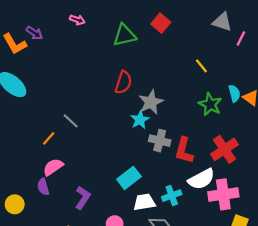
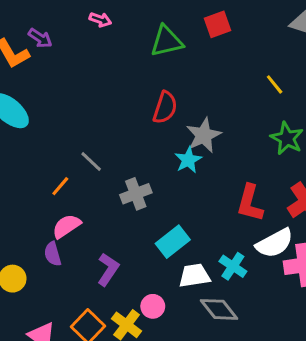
red square: (161, 23) -> (218, 24), turned 30
gray cross: (160, 141) -> (136, 194), moved, turned -35
cyan cross: (172, 196) -> (233, 266), turned -36

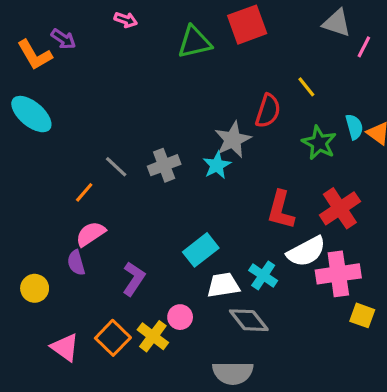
red square: (218, 24) -> (247, 25), size x1.4
red semicircle: (165, 108) -> (268, 111), moved
gray cross: (136, 194) -> (164, 165), moved

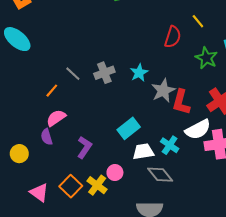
gray star: (233, 140) -> (163, 91), moved

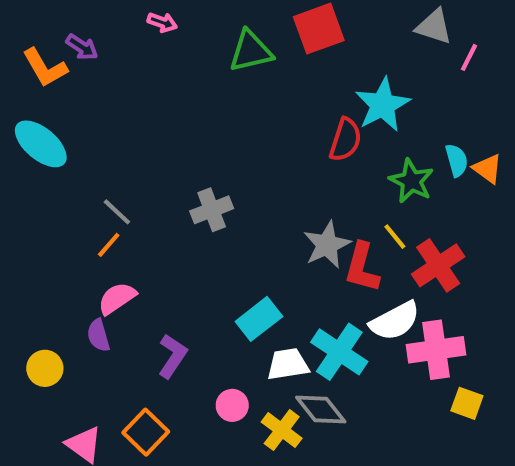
yellow line: (198, 21) -> (395, 237), moved
cyan star: (139, 73) -> (383, 105), moved, size x1.5
gray line: (73, 74) -> (117, 212), moved
cyan cross: (170, 145) -> (339, 352), size x1.5
yellow cross: (97, 185) -> (282, 430), moved

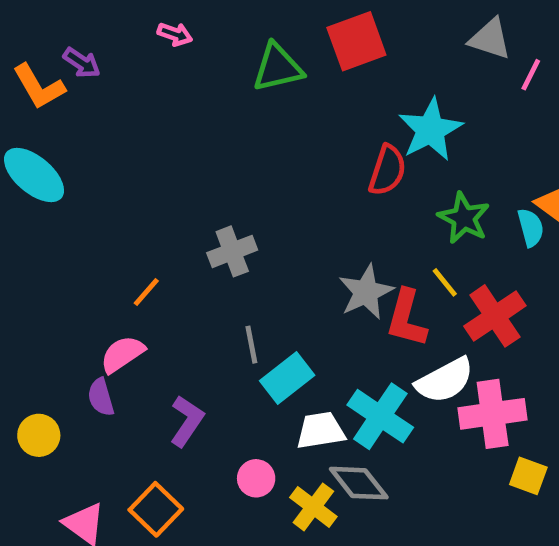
cyan semicircle: (457, 160) -> (531, 228), moved
gray line: (117, 212) -> (251, 345), moved, turned 36
orange line: (109, 245) -> (146, 292), moved

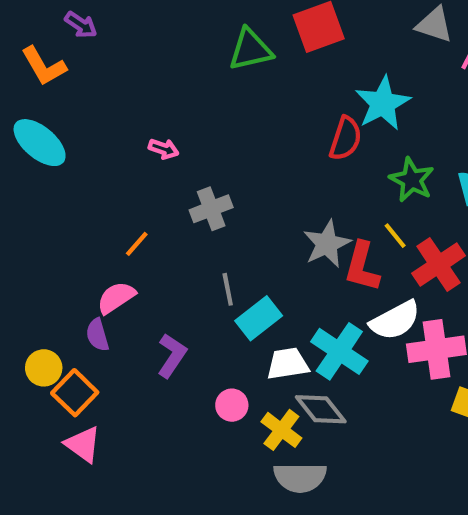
pink arrow: (175, 34) -> (164, 149), moved
purple arrow: (82, 63) -> (81, 25), moved
orange square: (156, 509) -> (75, 393), moved

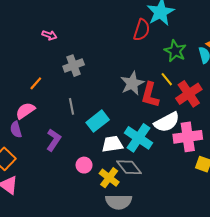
gray line: (228, 289) -> (71, 106), moved

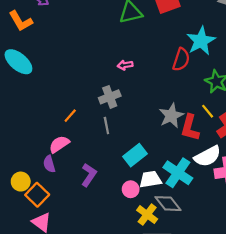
pink arrow: (49, 35) -> (125, 65), moved, turned 152
gray line: (71, 106) -> (106, 125), moved
pink circle: (84, 165) -> (131, 189), moved

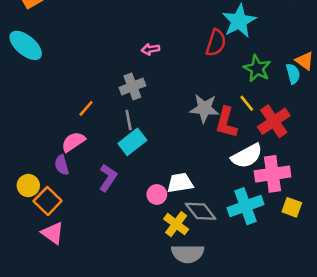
gray star: (171, 116) -> (204, 108), turned 30
cyan rectangle: (135, 155) -> (132, 142), moved
cyan cross: (178, 173) -> (246, 206), moved, turned 36

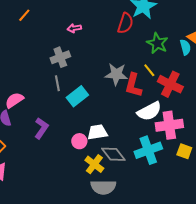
orange line: (86, 108) -> (24, 15), moved
red cross: (274, 121) -> (170, 84), turned -30
cyan rectangle: (132, 142) -> (77, 96), moved

